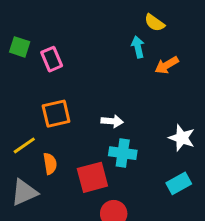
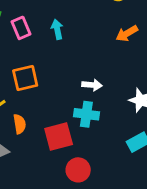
cyan arrow: (138, 47) -> (57, 29), moved
white arrow: (112, 121) -> (92, 85), moved

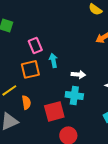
pink rectangle: (21, 28) -> (35, 45), moved
cyan arrow: (57, 29) -> (53, 60), moved

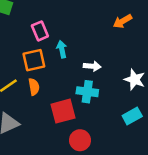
orange semicircle: (26, 102) -> (34, 87), moved

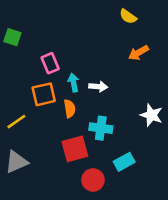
white arrow: (92, 66) -> (98, 87), moved
orange semicircle: (34, 87) -> (70, 109), moved
cyan rectangle: (132, 116) -> (124, 162), moved

